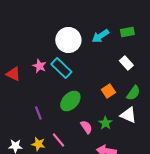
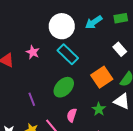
cyan rectangle: (61, 68) -> (68, 54), moved
orange square: (108, 91) -> (102, 77), size x1.5
pink semicircle: (86, 127) -> (72, 115), moved, turned -128

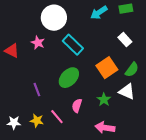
white circle: (62, 26) -> (54, 18), moved

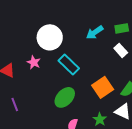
white rectangle: (125, 40) -> (121, 50), moved
purple line: (37, 90) -> (15, 104), moved

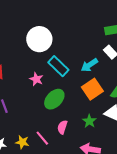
cyan arrow: (95, 32) -> (89, 65), moved
pink star: (34, 62) -> (36, 79), moved

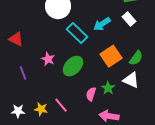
cyan arrow: (89, 65) -> (102, 24), moved
pink star: (36, 79) -> (48, 59), moved
pink semicircle: (62, 127) -> (91, 94), moved

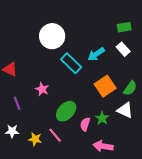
green ellipse: (73, 66) -> (66, 111), moved
white star: (18, 111) -> (12, 131), moved

